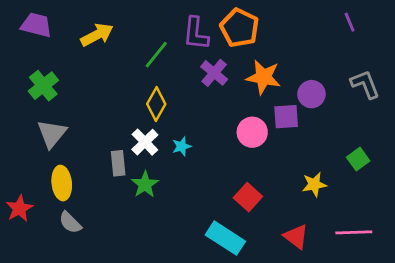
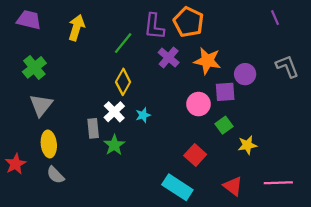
yellow arrow: (97, 35) -> (77, 28), turned -45
green square: (358, 159) -> (224, 125), moved

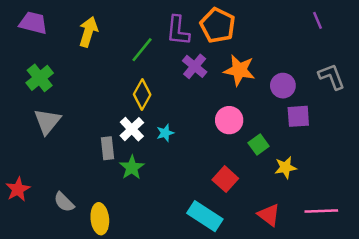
purple square: (225, 92) -> (298, 116), moved
yellow ellipse: (49, 144) -> (100, 219), moved

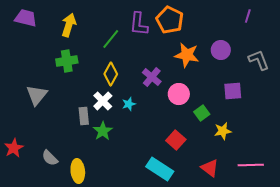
purple line: (317, 20) -> (248, 16), turned 40
purple cross: (195, 66) -> (152, 77), moved
green cross: (40, 78) -> (67, 61), moved, turned 30
purple circle: (283, 86) -> (221, 50), moved

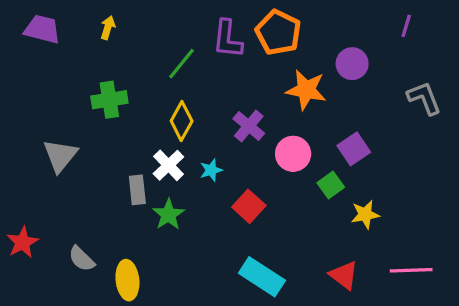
yellow arrow: (69, 25) -> (108, 28), moved, size x0.6
purple circle: (221, 50) -> (352, 64), moved
purple square: (233, 91) -> (354, 149), moved, turned -30
red square: (176, 140) -> (249, 206), moved

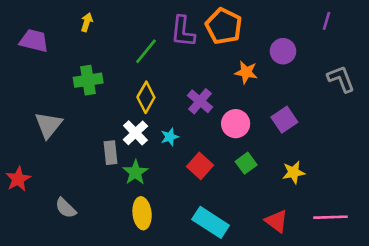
purple trapezoid: (42, 29) -> (34, 41), moved
orange star: (306, 90) -> (246, 72), size x0.7
green square: (331, 185) -> (246, 163), moved
red star: (23, 242) -> (18, 179), moved
yellow ellipse: (127, 280) -> (142, 213), moved

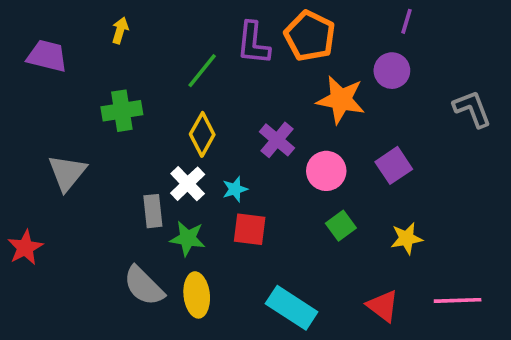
purple line: (326, 21) -> (407, 21), moved
orange star: (246, 72) -> (341, 100), size x1.5
red square: (200, 166) -> (250, 229), moved, turned -35
green star: (135, 172) -> (188, 238), turned -30
gray semicircle: (66, 208) -> (144, 286), moved, size x1.4

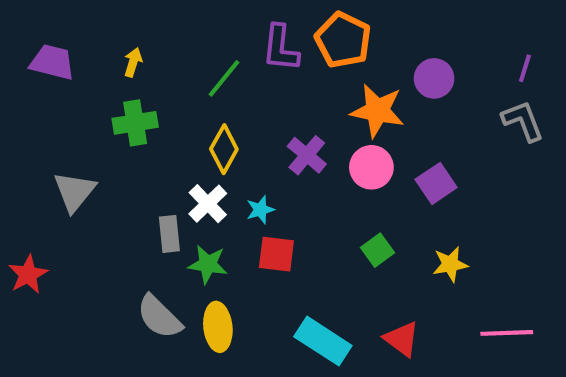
purple line: (407, 21) -> (525, 68), moved
yellow arrow: (120, 30) -> (133, 62), moved
pink circle: (326, 171) -> (371, 167), moved
red triangle: (383, 306) -> (402, 339), moved

